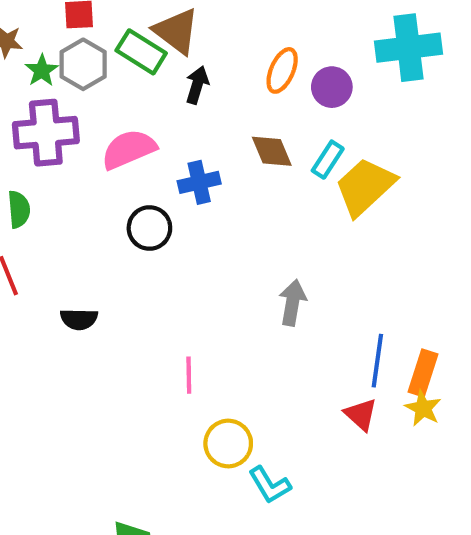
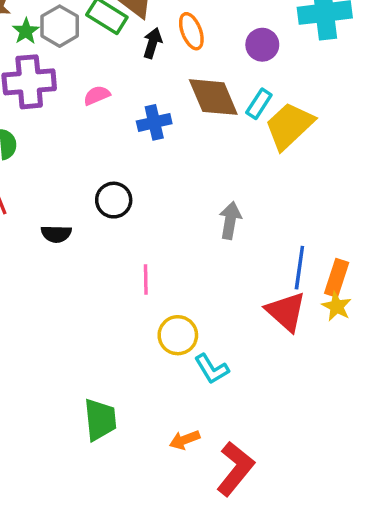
orange ellipse: (282, 70) -> (191, 31), moved, turned -45
pink semicircle: (129, 149) -> (97, 95), size x0.6
brown diamond: (272, 151) -> (213, 97), size x1.5
black circle: (149, 228) -> (114, 200), moved
red triangle: (361, 414) -> (286, 312), size x1.5

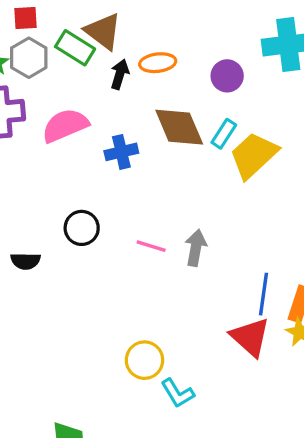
orange ellipse: (191, 31) -> (158, 63), turned -76
pink semicircle: (97, 95) -> (65, 125), size x1.8
pink line: (146, 279) -> (151, 246), moved, turned -72

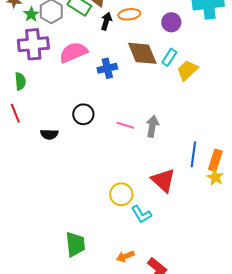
yellow trapezoid: (254, 155) -> (187, 70), size x0.7
red triangle: (250, 337) -> (163, 180), moved

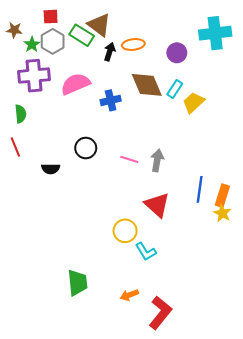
red triangle: (163, 180) -> (157, 205), moved

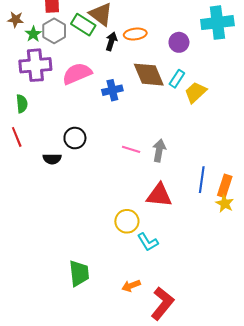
black circle: (86, 148) -> (75, 138), moved
red triangle: (157, 205) -> (159, 195), turned -36

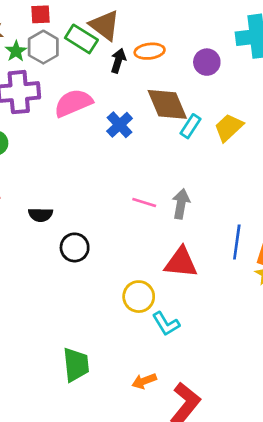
cyan rectangle: (177, 79) -> (190, 126), moved
blue cross: (112, 90) -> (120, 125), turned -30
black circle: (75, 138) -> (75, 247), moved

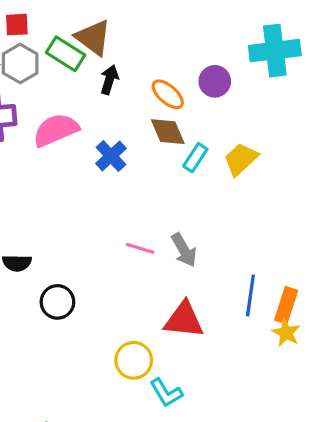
orange ellipse: (150, 51) -> (168, 94), moved, turned 48
brown diamond: (167, 104) -> (168, 132), size x0.7
gray arrow: (181, 204) -> (184, 250), turned 140

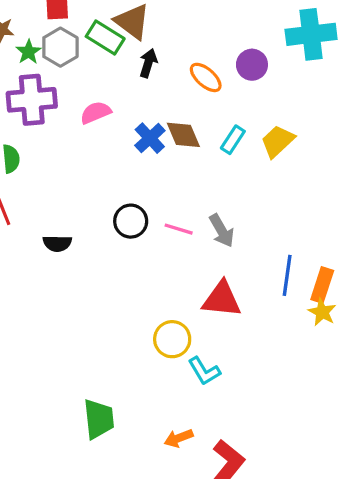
pink semicircle: (56, 130) -> (96, 113), size x0.7
brown diamond: (168, 132) -> (183, 135), moved
black circle: (57, 302) -> (131, 221), moved

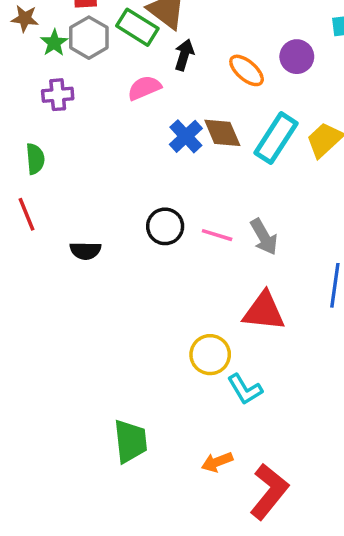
purple cross: (32, 100) -> (58, 95), size x0.6
pink semicircle: (96, 113) -> (144, 88), moved
cyan rectangle: (233, 140) -> (276, 138), size x1.6

